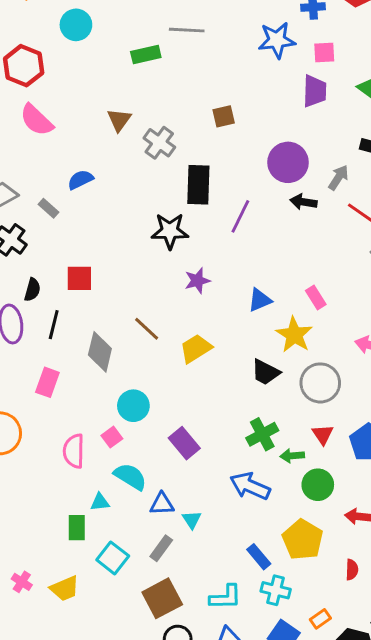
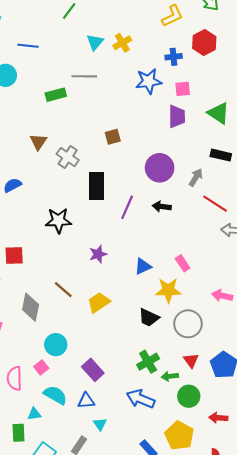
black arrow: (304, 202) -> (162, 207), moved
black star: (170, 231) -> (58, 221), moved
yellow star: (294, 335) -> (168, 290), turned -30
blue triangle: (162, 504) -> (86, 401), moved

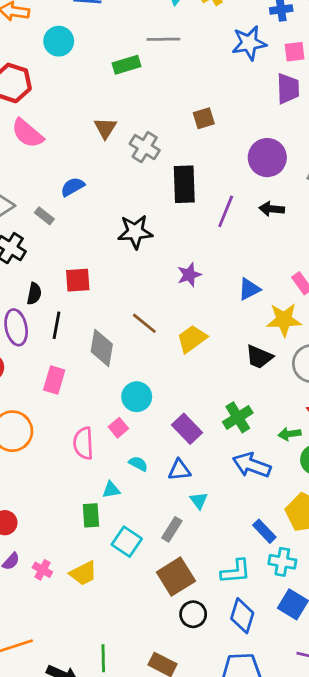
green cross: (148, 362) -> (238, 417), moved
cyan semicircle: (55, 395) -> (138, 464), size x0.6

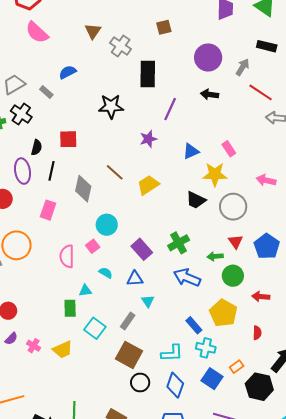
purple line: (226, 211) -> (170, 109), moved
brown square: (176, 577) -> (129, 355), turned -32

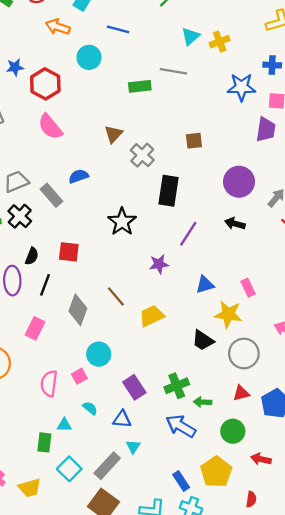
gray rectangle: (46, 92) -> (51, 195), size x1.5
black star: (111, 106) -> (122, 222), turned 30
red triangle: (236, 242) -> (241, 393), turned 42
green arrow: (215, 256) -> (203, 402), moved
gray rectangle: (128, 321) -> (107, 466), size x1.4

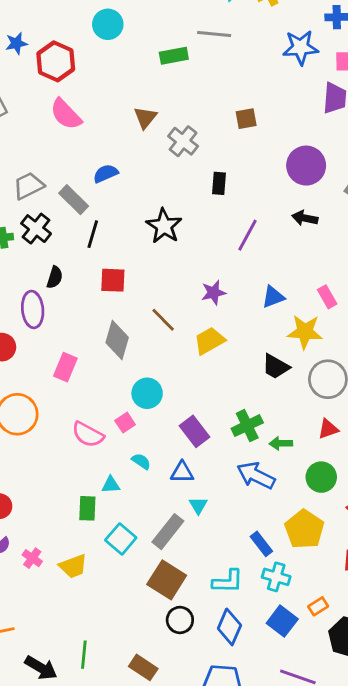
black rectangle: (168, 191) -> (219, 183), size x0.6
red square: (69, 252) -> (113, 280), moved
purple star: (159, 264) -> (213, 293), moved
black line: (45, 285) -> (93, 234), moved
pink semicircle: (49, 384) -> (88, 434), turned -65

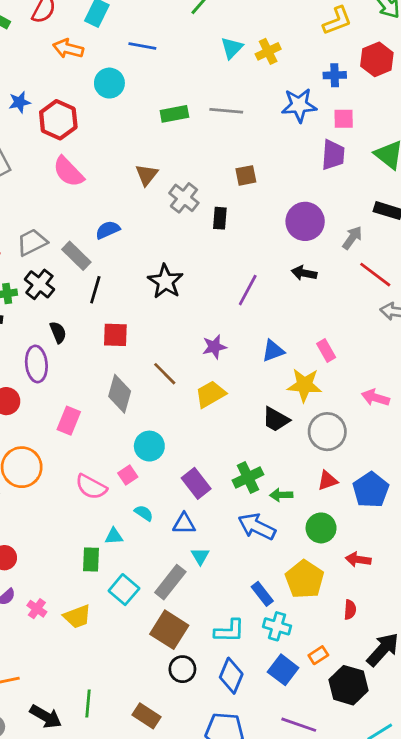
gray line: (214, 34) -> (226, 111), moved
black rectangle: (219, 183) -> (220, 218), moved
black semicircle: (55, 277) -> (58, 332), turned -40

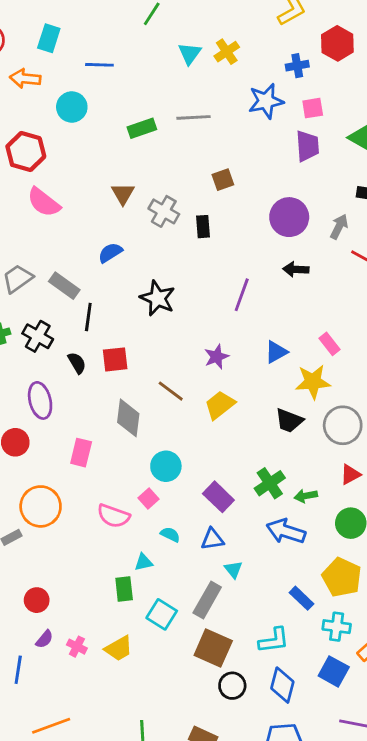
blue semicircle: (108, 230) -> (110, 253), moved
black cross: (39, 284) -> (38, 336), moved
black semicircle: (58, 332) -> (77, 363), moved
cyan cross: (277, 626) -> (337, 627), moved

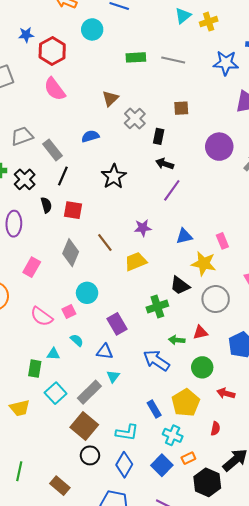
black arrow: (296, 269) -> (165, 164), moved
red triangle: (350, 474) -> (200, 332), moved
green cross: (270, 483) -> (157, 307), moved

